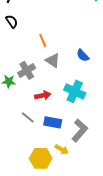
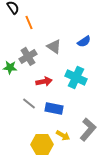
orange line: (43, 40) -> (29, 22), moved
blue semicircle: (83, 55) -> (84, 41), turned -80
gray L-shape: (80, 130) -> (88, 129), moved

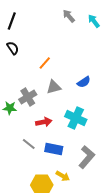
orange line: (29, 22) -> (45, 63), moved, turned 64
gray triangle: (54, 46) -> (54, 87), turned -49
gray L-shape: (88, 129) -> (87, 157), moved

